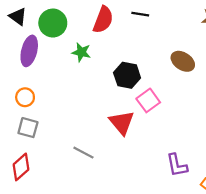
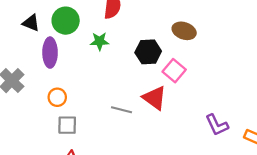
brown ellipse: (183, 61) -> (184, 31), moved
gray line: (83, 153) -> (122, 110), moved

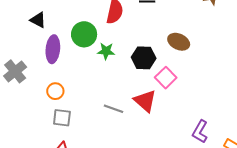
green circle: (66, 21) -> (84, 34), moved
green star: (100, 41) -> (106, 51), moved
purple L-shape: (217, 125) -> (200, 132), turned 50

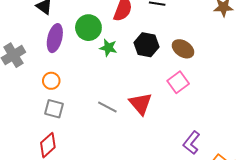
black hexagon: (144, 58) -> (146, 45), moved
pink square: (166, 78) -> (178, 82), moved

